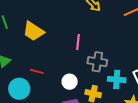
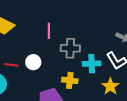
white circle: (70, 82) -> (33, 62), moved

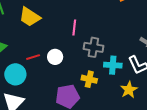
red line: (11, 65) -> (33, 57), turned -32

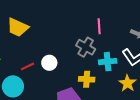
pink line: (74, 28) -> (99, 26), moved
gray cross: (93, 47) -> (86, 47), turned 30

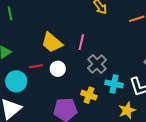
pink line: (99, 26) -> (81, 42), moved
yellow trapezoid: (18, 27) -> (52, 42), moved

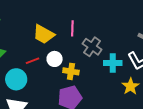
yellow cross: (89, 95) -> (71, 71), moved

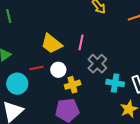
yellow cross: (71, 71) -> (73, 85), turned -35

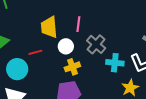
yellow trapezoid: (52, 44) -> (49, 27), turned 50
white circle: (58, 70) -> (66, 46), moved

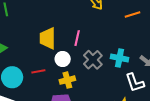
red line: (35, 52) -> (38, 71), moved
cyan cross: (115, 63) -> (119, 58), moved

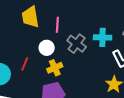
yellow trapezoid: (48, 38) -> (30, 17), moved
red line: (38, 71) -> (25, 64), turned -48

